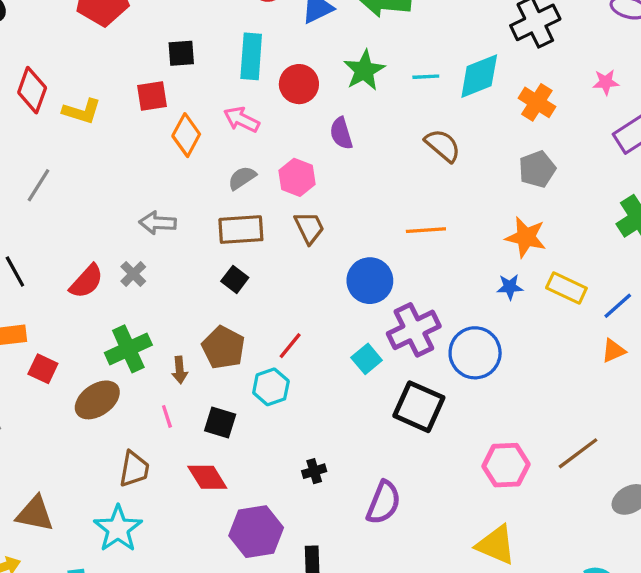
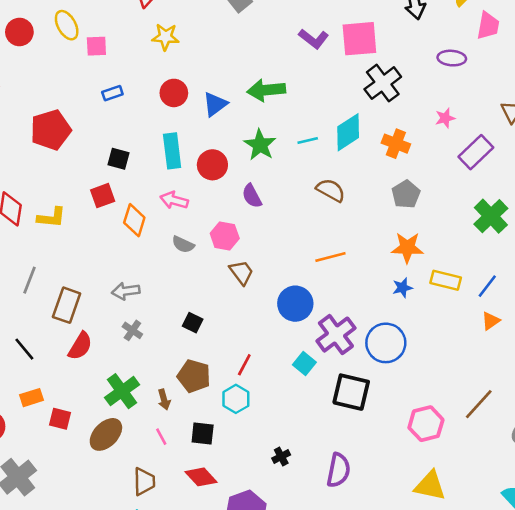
black square: (181, 53) -> (118, 159), turned 30
gray semicircle: (242, 178) -> (183, 244), turned -110
brown rectangle: (241, 230) -> (67, 305), moved, turned -56
gray cross: (133, 274) -> (132, 330), moved

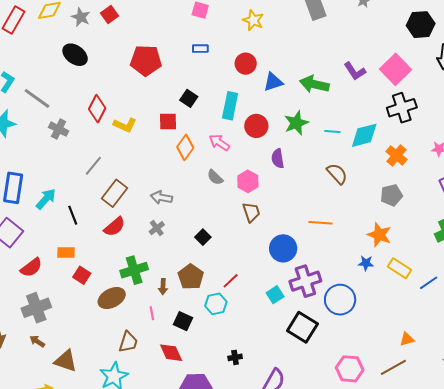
purple L-shape: (314, 39) -> (355, 71), moved
pink square: (359, 39) -> (395, 69), turned 32
orange triangle: (491, 321) -> (407, 339), moved

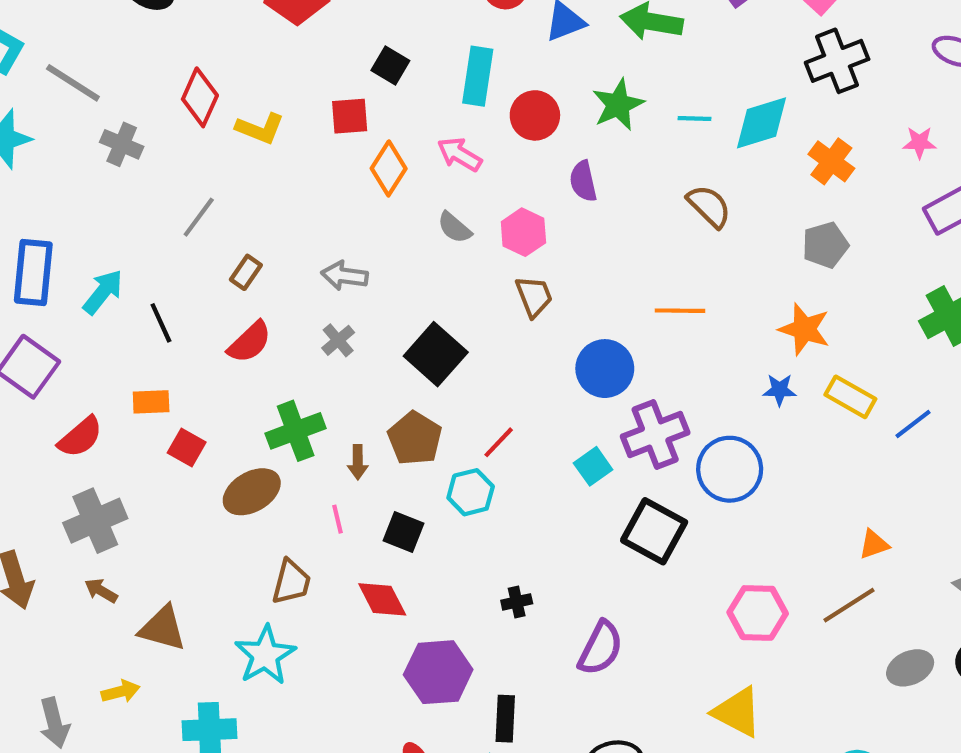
brown rectangle: (115, 193) -> (246, 272), size x0.6
black square: (203, 237) -> (436, 354), size x1.8

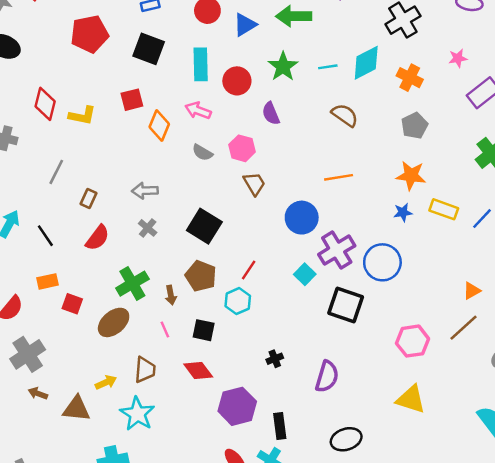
black square: (390, 65) -> (149, 49), moved, size x1.5
yellow arrow: (121, 692) -> (106, 382), moved

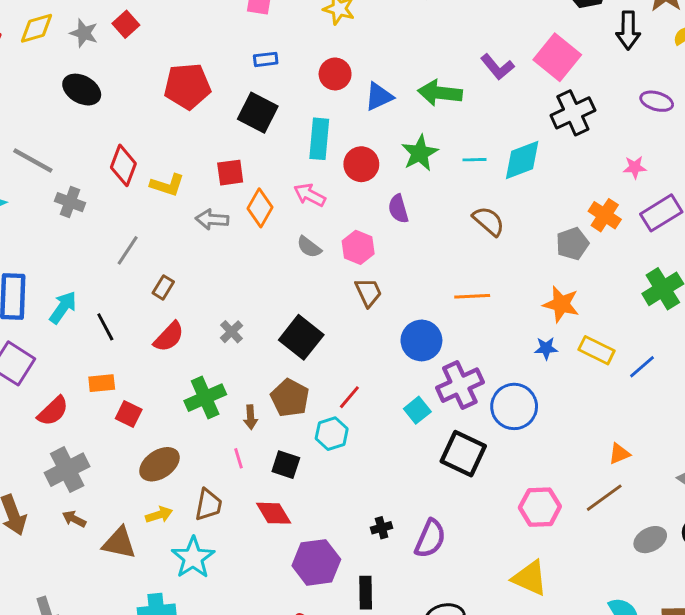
orange cross: (410, 78) -> (605, 215), moved
gray arrow: (145, 191) -> (212, 219), moved
brown ellipse: (114, 322) -> (159, 464), moved
black cross: (275, 359) -> (382, 528), moved

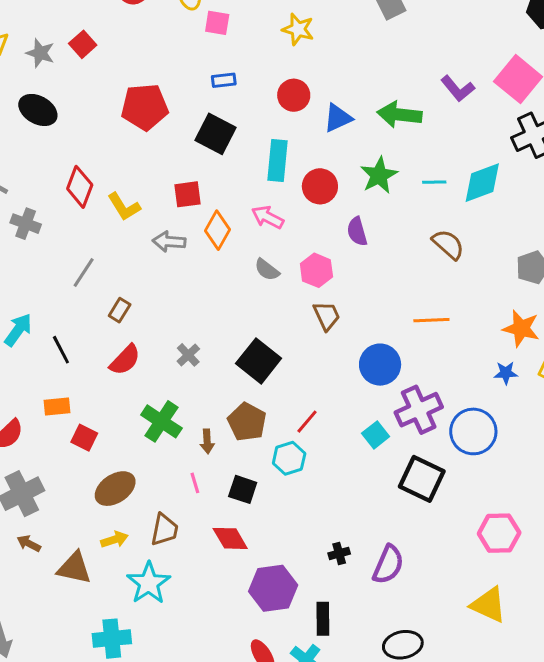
yellow L-shape: (167, 185) -> (124, 207), turned 40
green cross: (205, 398) -> (161, 421), turned -33

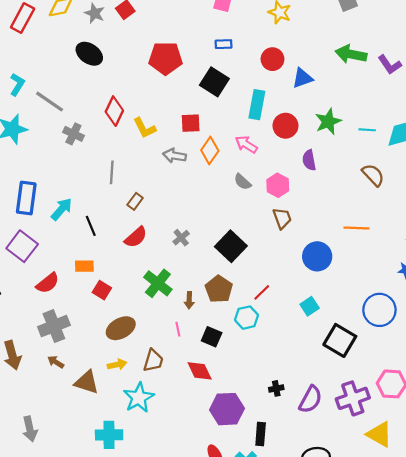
green arrow: (400, 115) -> (351, 54), moved
gray line: (84, 273) -> (112, 172), turned -35
purple cross: (419, 410) -> (353, 398), moved

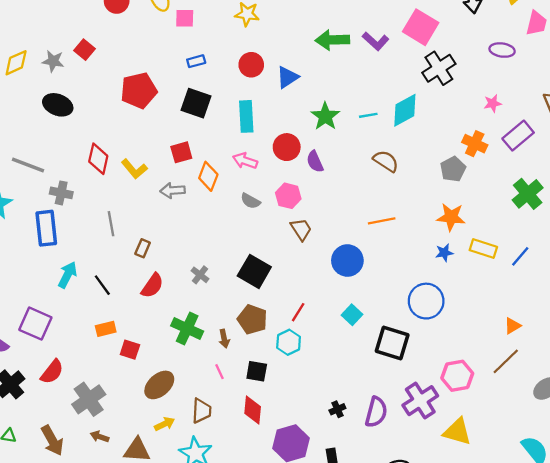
red circle: (285, 126) -> (287, 147), moved
blue rectangle: (26, 198) -> (46, 228), moved
red semicircle: (48, 283) -> (52, 372), moved
red diamond: (200, 371) -> (253, 410), turned 44

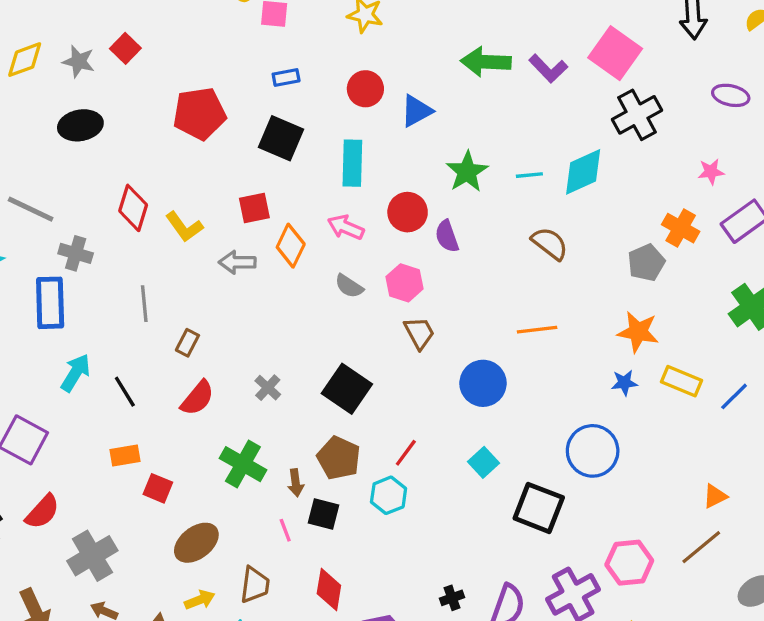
black ellipse: (58, 105) -> (80, 125), turned -36
black square: (257, 371) -> (323, 514), moved

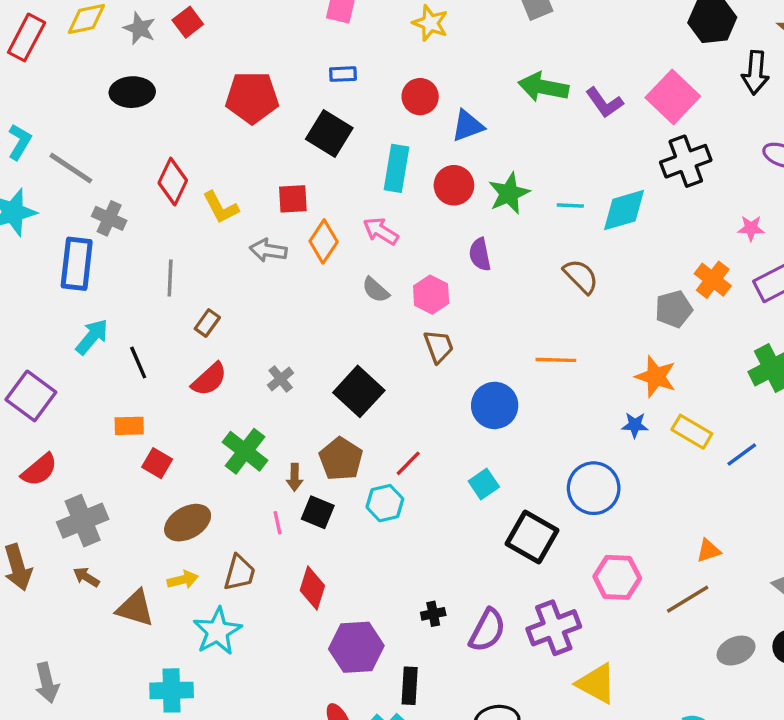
red circle: (408, 212) -> (454, 185), moved
pink hexagon: (629, 563) -> (617, 577), moved

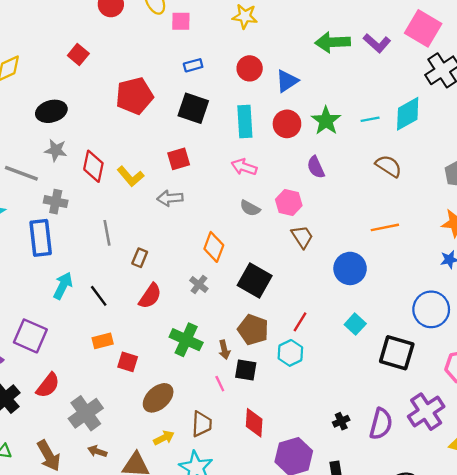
gray star: (140, 28) -> (56, 150), moved
orange diamond: (324, 241) -> (214, 247), moved

